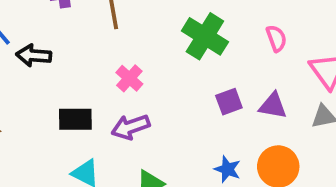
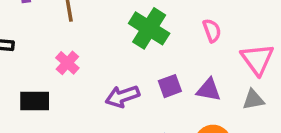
pink cross: (129, 78) -> (67, 63), moved
purple arrow: (131, 127) -> (122, 96), moved

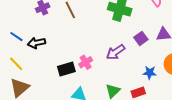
pink cross: (67, 63) -> (86, 62), moved, turned 32

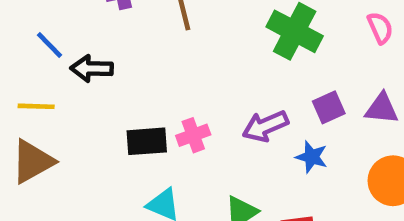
yellow line: (16, 64) -> (36, 106), turned -56
blue star: (150, 73) -> (312, 157), moved

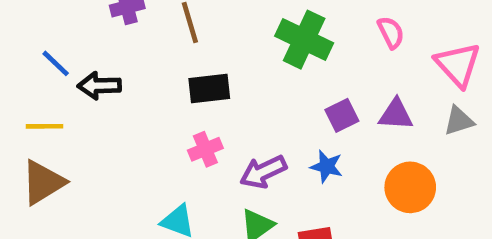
purple arrow: (265, 126) -> (263, 172), moved
black rectangle: (147, 141) -> (209, 89), moved

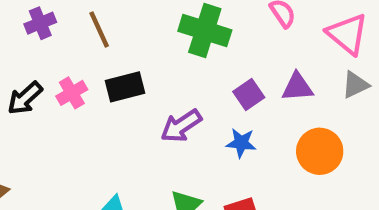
black arrow: (99, 86) -> (25, 98), turned -33
pink cross: (205, 149) -> (72, 93), moved
purple arrow: (263, 172) -> (181, 126), moved

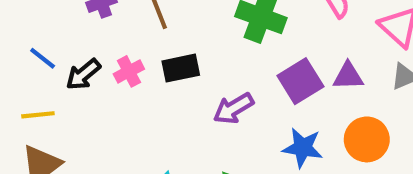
purple square: (249, 95) -> (300, 81), size x1.5
blue star: (241, 143) -> (303, 148), moved, size x1.4

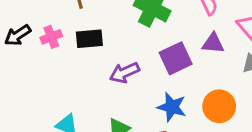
purple triangle: (348, 76) -> (213, 43), moved

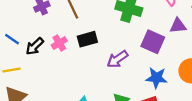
purple square: (176, 58) -> (153, 42), turned -30

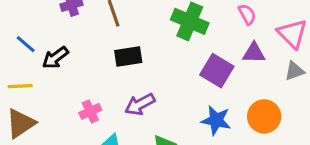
pink cross: (59, 43) -> (90, 111), moved
purple arrow: (117, 59) -> (140, 104), moved

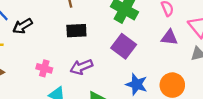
purple square: (217, 71) -> (124, 46), moved
pink cross: (90, 111) -> (44, 68), turned 35

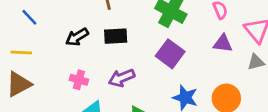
black arrow: (23, 26) -> (77, 37), moved

